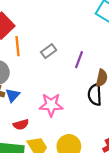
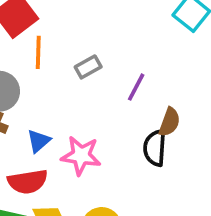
blue triangle: (13, 95) -> (39, 141), moved
red semicircle: (21, 125) -> (28, 182), size x1.5

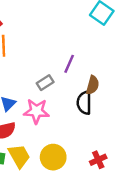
gray rectangle: (88, 67) -> (45, 83), moved

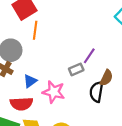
gray rectangle: (45, 83) -> (76, 69), moved

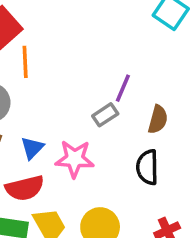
black semicircle: (96, 92) -> (147, 167), moved

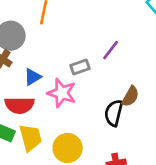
gray rectangle: (105, 115) -> (80, 67), moved
brown semicircle: (158, 119) -> (130, 96), moved

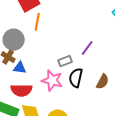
blue triangle: (33, 77) -> (20, 68), moved, turned 40
black semicircle: (114, 113) -> (76, 78), moved

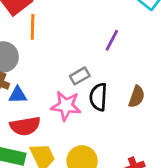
purple line: (87, 48) -> (112, 40), moved

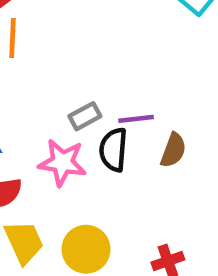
purple line: (112, 40) -> (136, 119), moved, turned 55

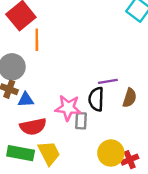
gray rectangle: (85, 116) -> (81, 121), moved, turned -56
yellow circle: (86, 249) -> (111, 153), moved

